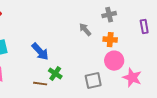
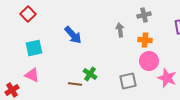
gray arrow: (85, 30) -> (120, 30), turned 32
blue arrow: (40, 52) -> (73, 35), moved

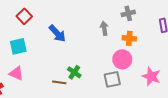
red square: (28, 14) -> (24, 16), moved
pink circle: (149, 61) -> (122, 59), moved

